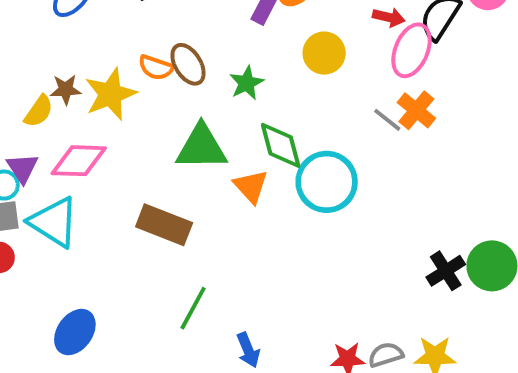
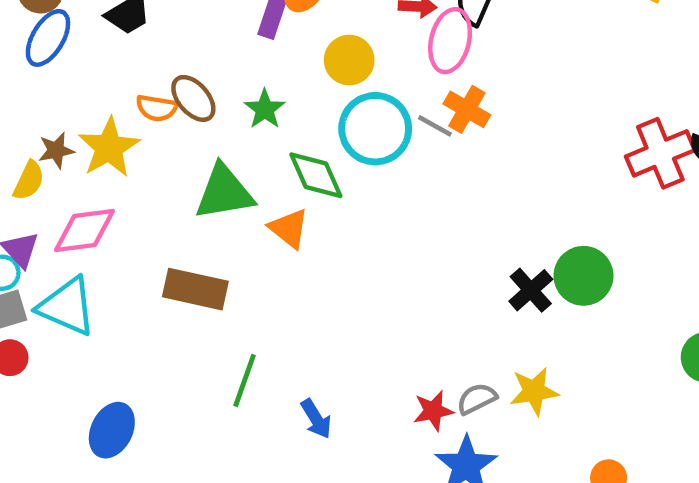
cyan circle: (327, 182) -> (375, 129), moved

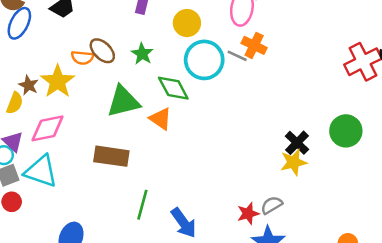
brown star: (56, 150) -> (29, 85), turned -30
green circle: (583, 276) -> (346, 131), moved
yellow star: (534, 391) -> (294, 162), moved
blue arrow: (316, 419) -> (184, 223), size x1.4

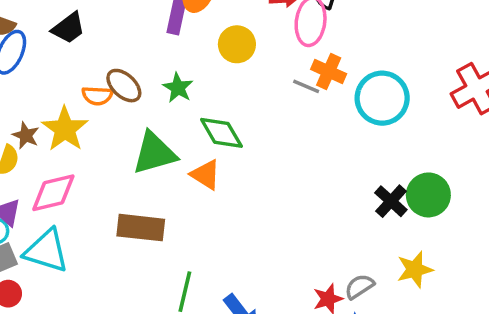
cyan circle: (204, 60) -> (382, 98), moved
green circle: (346, 131) -> (428, 195), moved
yellow star: (294, 162) -> (415, 269), moved

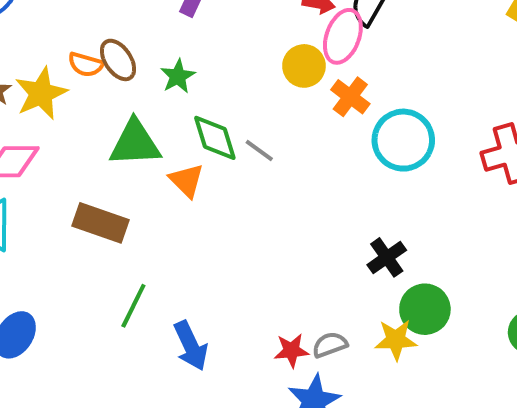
yellow circle: (237, 44) -> (304, 66), moved
gray line: (306, 86) -> (259, 151), moved
green circle: (428, 195) -> (425, 309), moved

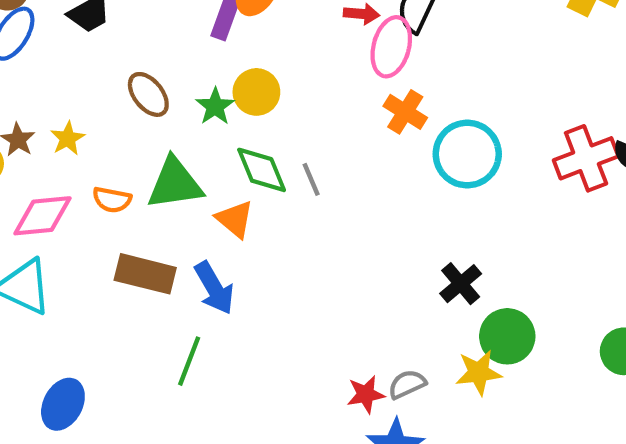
orange semicircle: (86, 64) -> (112, 200), moved
yellow circle: (304, 66) -> (256, 92), moved
yellow star: (41, 93) -> (68, 138), size x0.6
gray line: (259, 151) -> (311, 179), turned 36
blue arrow: (191, 346) -> (214, 288), moved

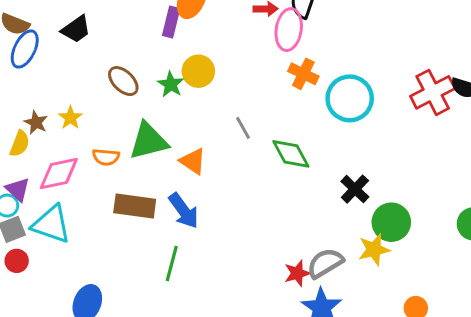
green diamond: (262, 170) -> (291, 154), moved
gray semicircle: (407, 384) -> (325, 263), size x1.4

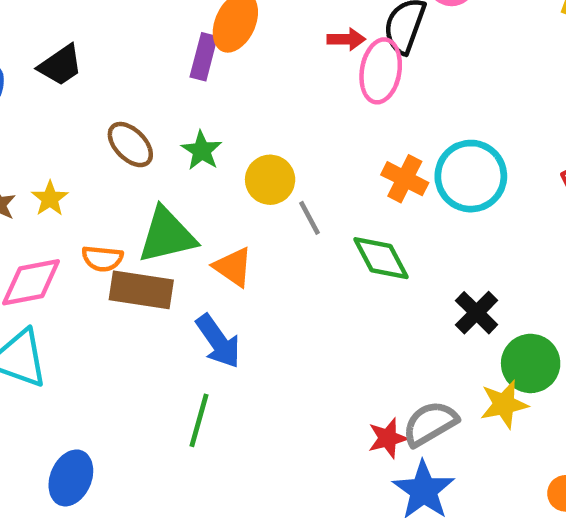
yellow circle: (198, 71) -> (270, 180), moved
orange cross: (303, 74) -> (405, 179), moved
brown rectangle: (135, 206) -> (141, 290), moved

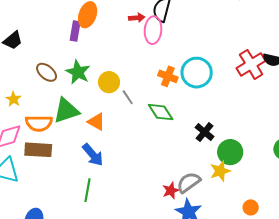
green star: (202, 151) -> (78, 72), size x1.4
orange semicircle: (102, 259) -> (39, 123), size x1.5
brown rectangle: (141, 290) -> (38, 150), moved

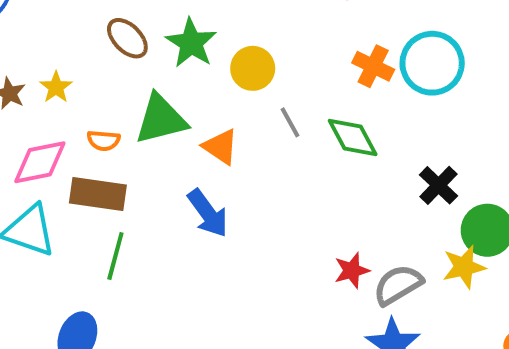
gray line: (128, 97) -> (290, 122), moved
orange semicircle: (39, 123) -> (103, 140), size x0.6
green line: (88, 190) -> (115, 256), moved
red star: (171, 190) -> (352, 270), moved

